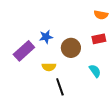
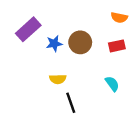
brown circle: (71, 48) -> (80, 42), moved
purple rectangle: (24, 51) -> (28, 29), moved

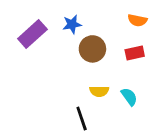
blue star: (54, 44) -> (72, 24), moved
yellow semicircle: (58, 79) -> (99, 91), moved

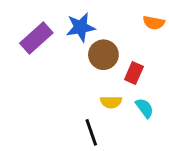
blue star: (72, 24) -> (81, 27), size x1.4
red rectangle: (135, 53) -> (134, 73), moved, turned -54

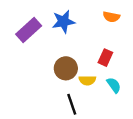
orange semicircle: (154, 23) -> (111, 17), moved
brown circle: (103, 55) -> (66, 68), moved

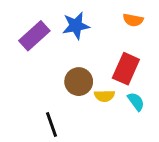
red rectangle: (105, 58) -> (126, 69), size x1.5
black line: (72, 104) -> (51, 124), moved

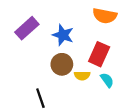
orange semicircle: (133, 20) -> (105, 16), size x1.5
blue star: (76, 26) -> (63, 35), moved, turned 30

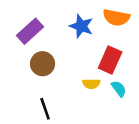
blue star: (63, 35) -> (81, 26), moved
brown circle: (62, 64) -> (43, 64), moved

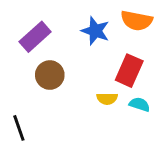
cyan semicircle: (119, 89) -> (140, 104), turned -36
black line: (45, 109) -> (19, 128), moved

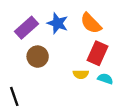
orange semicircle: (137, 21) -> (91, 23), moved, turned 35
blue star: (95, 31) -> (58, 23), moved

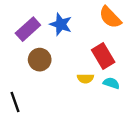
orange semicircle: (91, 23) -> (110, 17), moved
red rectangle: (97, 53) -> (103, 56), turned -55

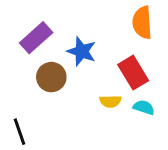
orange semicircle: (110, 17) -> (142, 23), turned 40
blue star: (61, 24) -> (82, 51), moved

